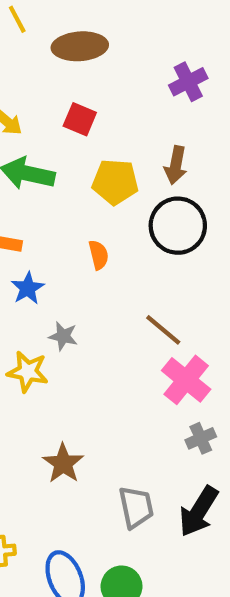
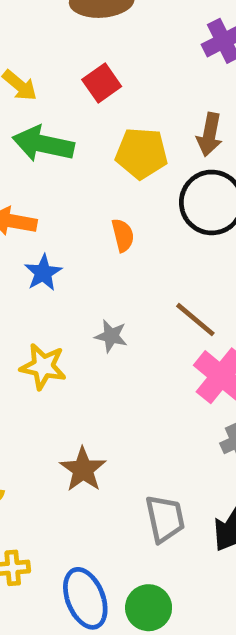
red square: (80, 119) -> (102, 83), turned 32
gray star: (63, 336) -> (111, 336), moved

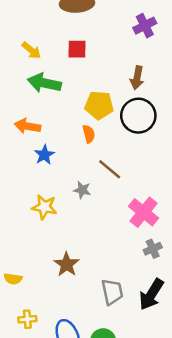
red square: (102, 83) -> (77, 49), turned 36
yellow pentagon: (142, 153) -> (99, 105), moved
brown line: (195, 320) -> (110, 169), moved

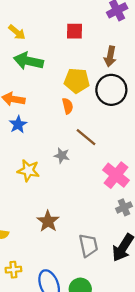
red square: (77, 49) -> (74, 31), moved
blue star: (44, 155) -> (18, 124), moved

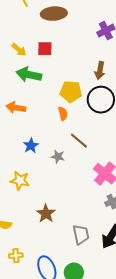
red square: (74, 31) -> (45, 49), moved
blue star: (18, 124) -> (31, 146), moved
yellow star: (28, 171) -> (20, 181), moved

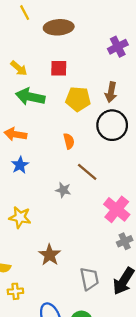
red square: (45, 49) -> (59, 68), moved
yellow pentagon: (71, 92) -> (78, 99), moved
blue star: (31, 146) -> (20, 165), moved
yellow cross: (16, 256) -> (15, 291), moved

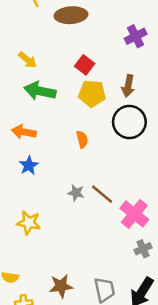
red square: (59, 68) -> (85, 65), moved, turned 36
brown line: (87, 172) -> (102, 194), moved
brown star: (50, 255) -> (61, 286), moved, turned 30

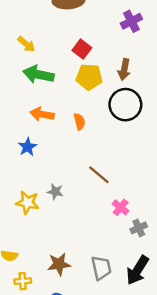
orange arrow: (24, 132) -> (42, 114), moved
gray star: (76, 193) -> (55, 192), moved
pink cross: (134, 214) -> (121, 207), moved, size x0.6

